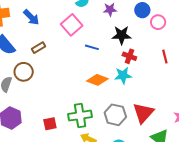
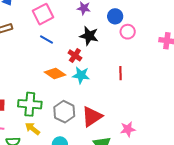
blue line: (92, 47) -> (46, 40), moved
red cross: (129, 56) -> (75, 55), moved
red line: (165, 57) -> (120, 73), moved

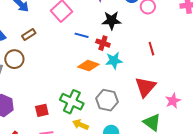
blue line: (46, 40) -> (82, 35), moved
green cross: (30, 104) -> (72, 102), turned 35
red triangle: (92, 117) -> (145, 87), moved

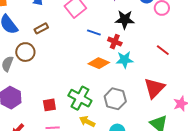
red line: (151, 49) -> (163, 50), turned -40

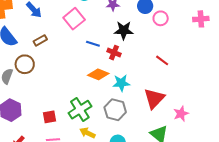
cyan star: (125, 60) -> (121, 83), moved
green cross: (80, 98) -> (80, 110), turned 30

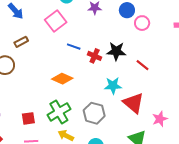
black star: (124, 30) -> (116, 51), moved
orange diamond: (98, 74) -> (62, 79), moved
cyan star: (121, 83) -> (113, 86), moved
red triangle: (154, 98) -> (133, 103), turned -35

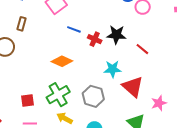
brown rectangle: (21, 42) -> (21, 24), turned -48

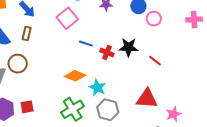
brown rectangle: (21, 24) -> (27, 33), moved
cyan star: (113, 69) -> (97, 88), moved, turned 30
red triangle: (133, 87) -> (147, 99), turned -35
red square: (27, 101) -> (27, 107), moved

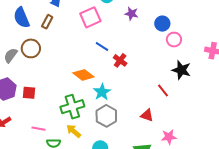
black star: (129, 47) -> (181, 70), moved
red line: (155, 61) -> (163, 90), moved
red triangle: (147, 99) -> (147, 115), size x0.6

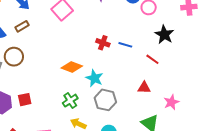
brown rectangle: (47, 22) -> (22, 26), turned 48
blue line: (102, 46) -> (125, 45), moved
black star: (181, 70) -> (164, 35), turned 30
green cross: (72, 107) -> (70, 101), size x0.7

